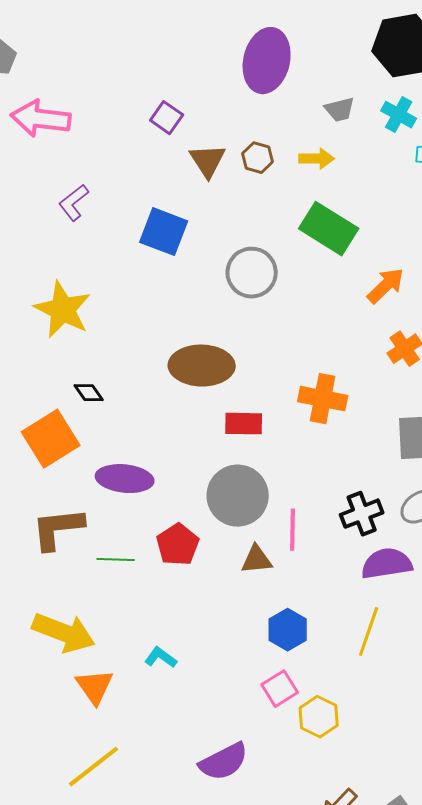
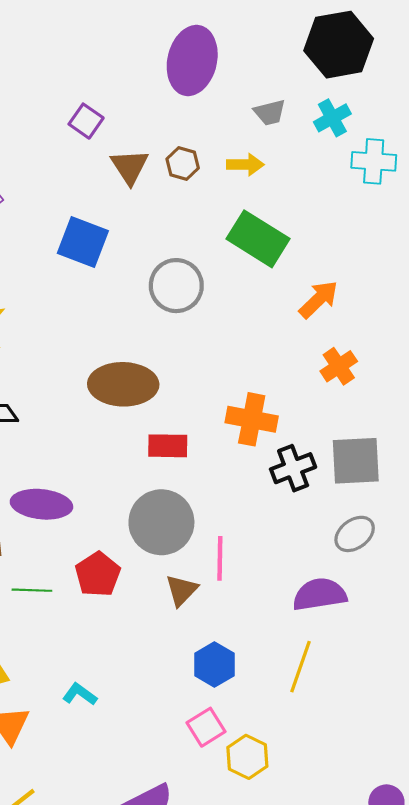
cyan cross: (399, 115) -> (332, 118), turned 32
black cross: (362, 514) -> (293, 468), moved
brown triangle: (257, 560) -> (182, 590), turned -40

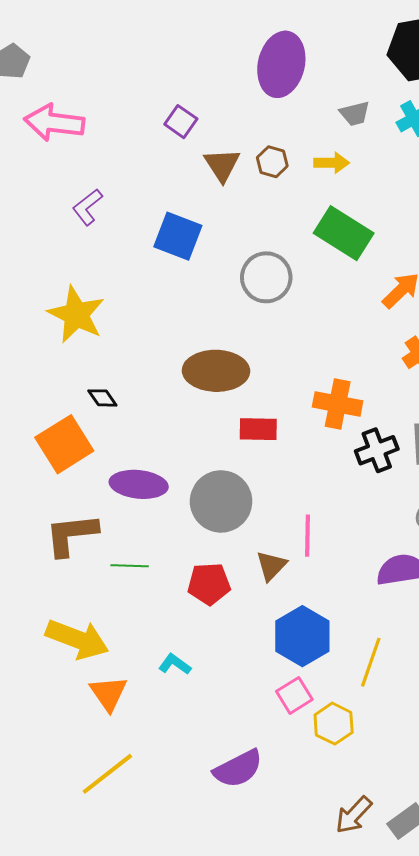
gray circle: (161, 522) -> (221, 501), moved
red pentagon: (98, 574) -> (209, 584), moved, turned 30
blue hexagon: (214, 665) -> (302, 636), size x1.4
yellow line: (300, 667) -> (371, 662), moved

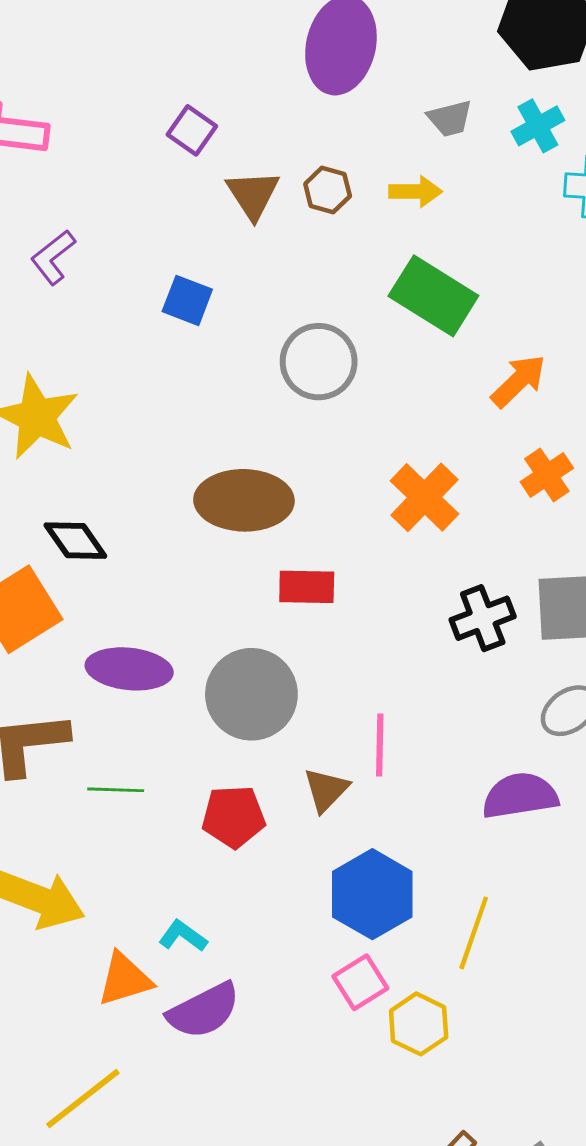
blue square: (178, 236) -> (187, 300), size x0.7
black diamond: (102, 398) -> (75, 541), size x1.4
orange cross: (338, 404) -> (425, 497), moved, turned 33
orange triangle: (108, 693) -> (125, 979), moved, turned 48
purple semicircle: (238, 769) -> (204, 1011), moved

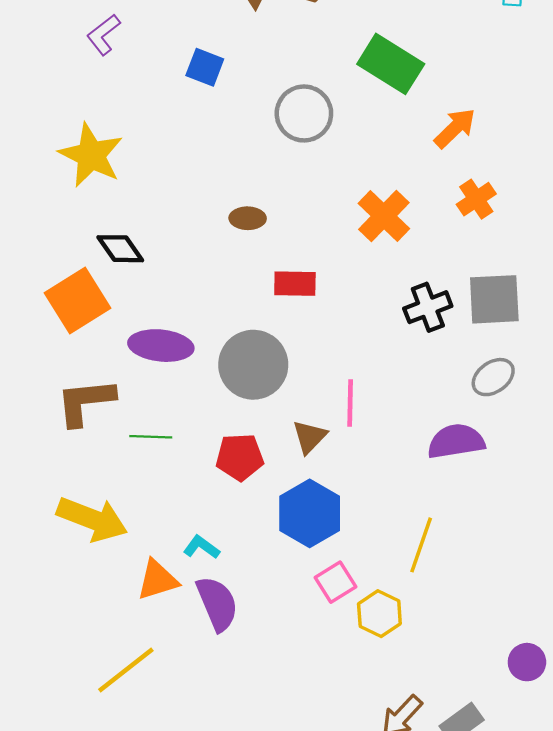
brown ellipse: (244, 500) -> (248, 218), size x0.5
blue hexagon: (372, 894) -> (310, 513), moved
purple semicircle: (204, 1011) -> (217, 604), turned -86

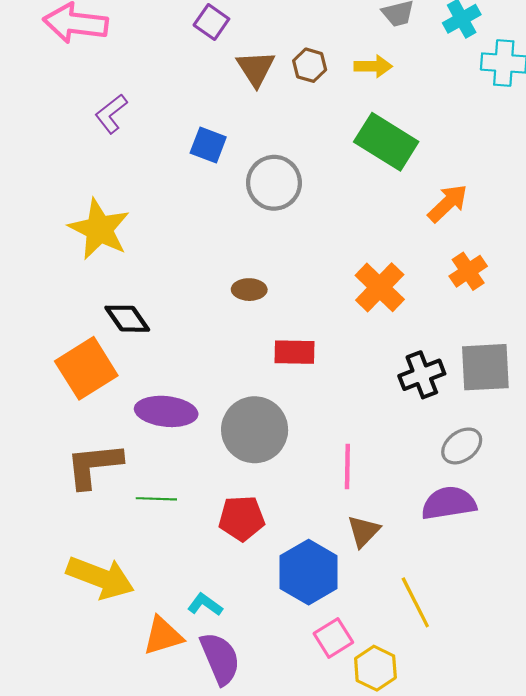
gray circle: (304, 113) -> (274, 183), moved
gray ellipse: (493, 377) -> (462, 446), moved
brown triangle: (310, 437) -> (364, 531), moved
yellow line: (421, 545) -> (415, 602), turned -46

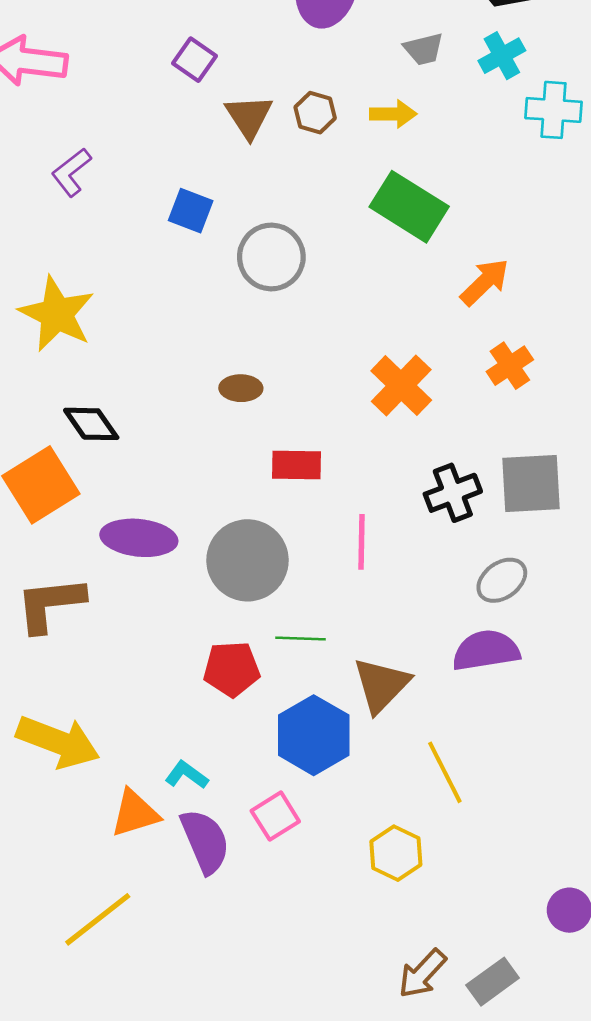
pink line: (347, 466) -> (361, 542), moved
green line: (156, 499) -> (300, 639), moved
brown triangle: (364, 531) -> (381, 685), size x1.4
pink square: (333, 638) -> (275, 816), moved

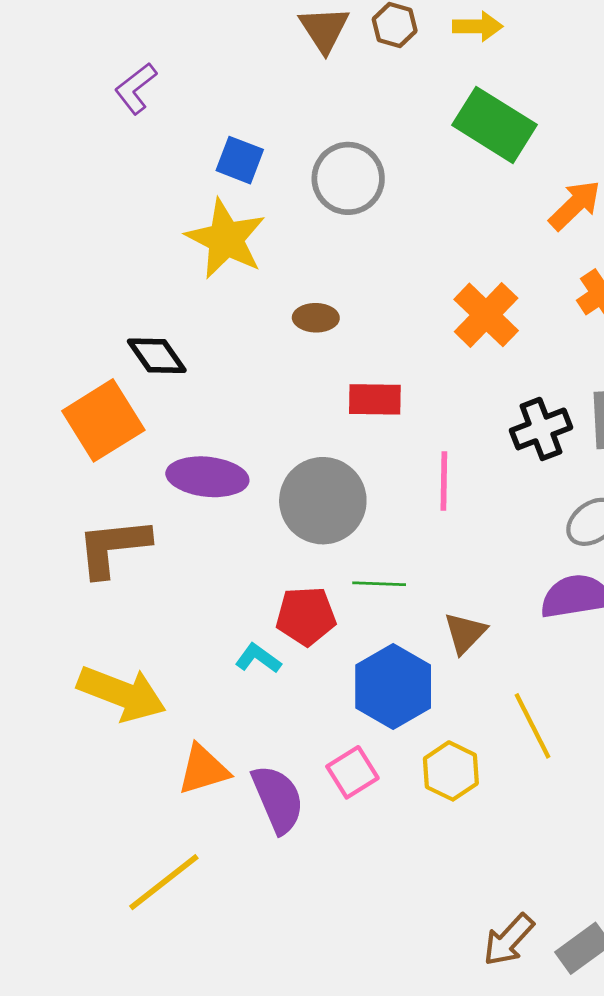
blue square: (191, 211) -> (240, 160), moved
yellow star: (57, 314) -> (226, 239), moved
brown triangle: (381, 685) -> (465, 633), size x0.7
cyan L-shape: (187, 775) -> (258, 658), moved
yellow hexagon: (396, 853) -> (451, 771), moved

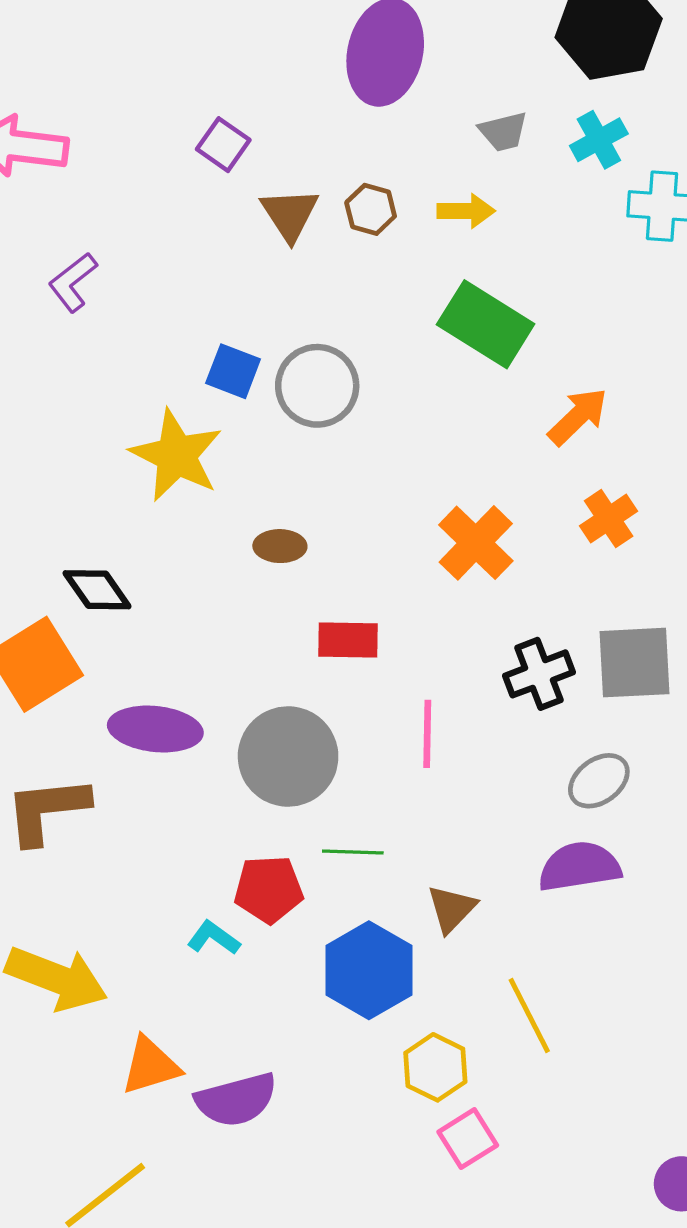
blue square: (240, 160) -> (233, 371), moved
pink square: (352, 772) -> (468, 1139), moved
purple semicircle: (278, 799) -> (236, 1100), turned 98

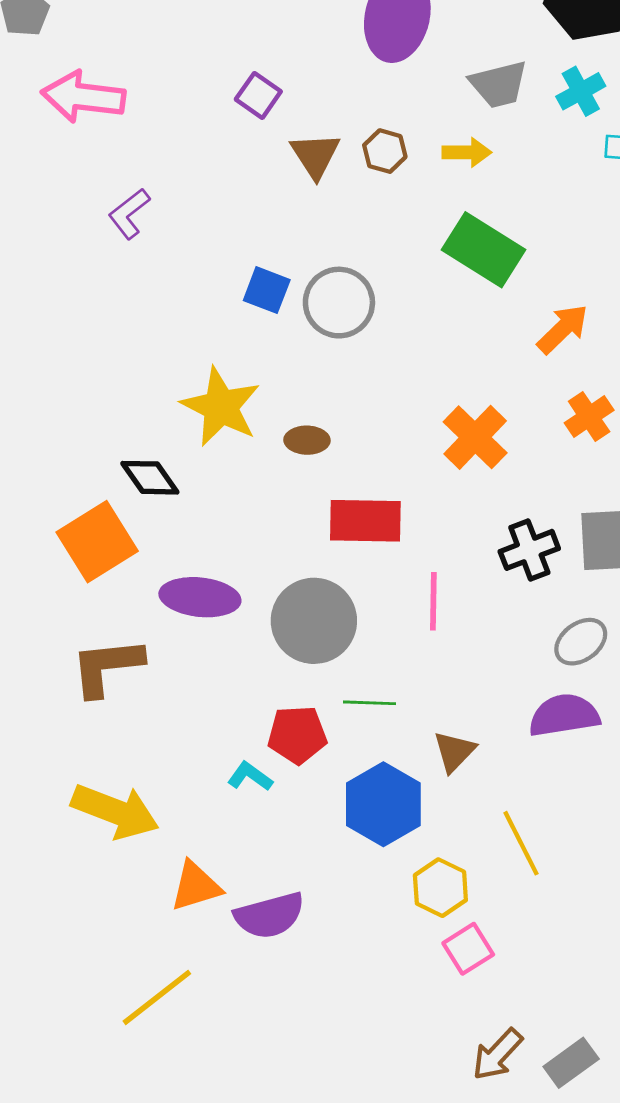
gray trapezoid: (503, 132) -> (499, 84), size x1.4
yellow star: (176, 455) -> (221, 407), moved
red rectangle: (348, 640) -> (365, 521), size x1.4

